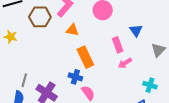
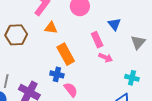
brown hexagon: (40, 17) -> (16, 35), moved
pink arrow: (125, 63) -> (106, 58), turned -120

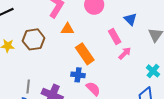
pink arrow: (106, 58) -> (125, 53), turned -64
cyan cross: (132, 78) -> (153, 71), turned 32

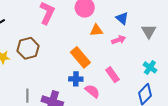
orange triangle: (67, 29) -> (96, 30), moved
pink rectangle: (115, 36) -> (113, 75), moved
pink arrow: (125, 53) -> (119, 40), moved, turned 32

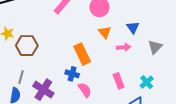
orange triangle: (96, 30) -> (105, 32), turned 40
brown hexagon: (28, 48) -> (27, 46), moved
pink rectangle: (113, 75) -> (119, 81), moved

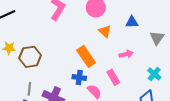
blue triangle: (133, 27) -> (132, 22), turned -48
pink arrow: (124, 47) -> (126, 54), moved
pink rectangle: (119, 81) -> (113, 77), moved

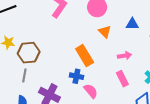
pink rectangle: (113, 77) -> (122, 79), moved
gray line: (29, 89) -> (24, 75), moved

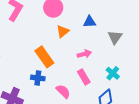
orange triangle: (105, 32) -> (63, 31), turned 40
pink semicircle: (91, 91) -> (63, 91), moved

